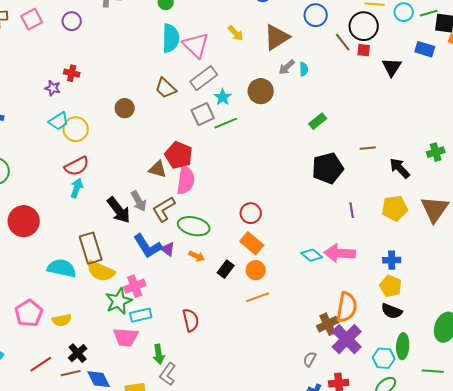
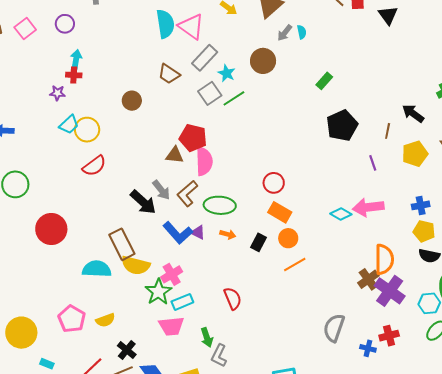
brown line: (368, 148) -> (388, 131), moved, turned -63
cyan arrow: (77, 188) -> (76, 59), moved
gray semicircle: (310, 359) -> (334, 328), moved, size x1.8

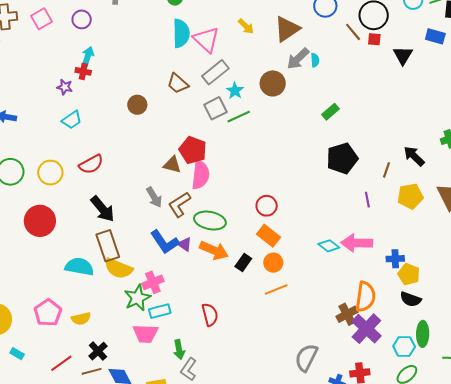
gray arrow: (285, 33) -> (298, 59), size x1.4
yellow circle: (87, 130) -> (50, 173), moved
black arrow: (143, 202) -> (103, 209), moved
blue cross: (421, 205) -> (395, 259), moved
orange arrow: (228, 234) -> (214, 250), size x1.8

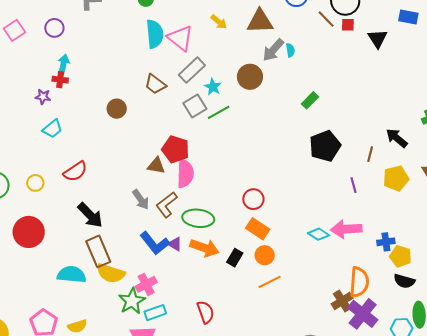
brown triangle: (287, 29) -> (260, 21), turned 36
yellow circle: (50, 173) -> (35, 183), size x0.7

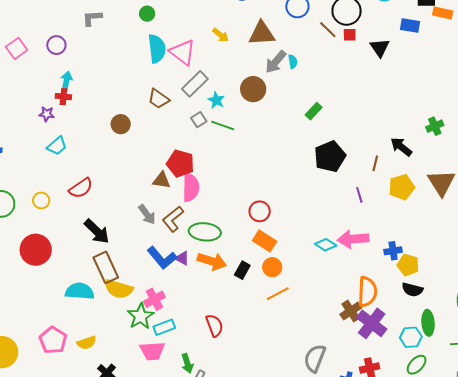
gray square: (195, 106) -> (199, 120), size x0.7
green line: (219, 112) -> (223, 126), turned 50

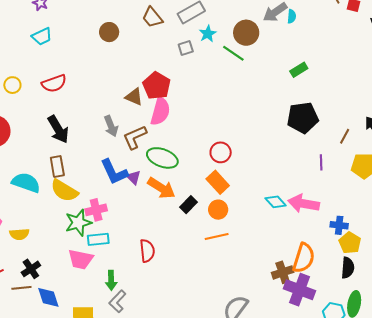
green line: (223, 126) -> (233, 53), moved
brown rectangle: (106, 267) -> (57, 166), size x0.7
black semicircle: (412, 290) -> (348, 268), turned -115
purple cross: (372, 323) -> (299, 290), turned -32

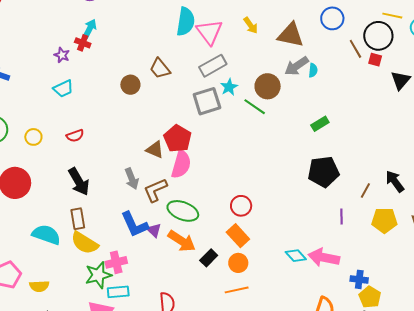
brown trapezoid: (152, 17) -> (160, 69), moved
gray square: (186, 48) -> (207, 101), size x1.8
red semicircle: (54, 83) -> (75, 136), size x0.7

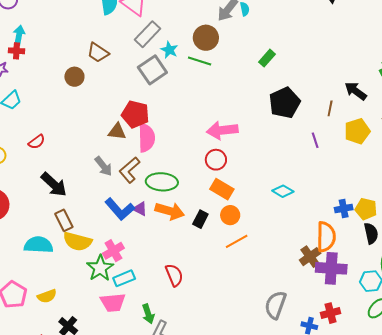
pink arrow: (324, 257) -> (222, 130), moved
blue cross: (359, 279) -> (344, 209), moved

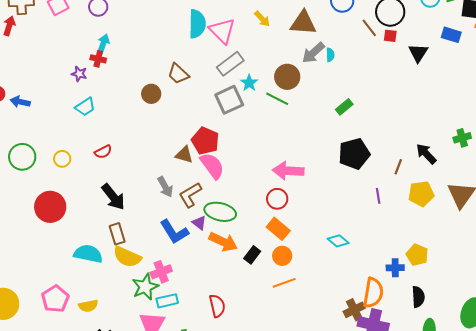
pink semicircle: (146, 138) -> (212, 166), turned -44
purple triangle: (140, 209) -> (199, 223), moved
yellow pentagon: (366, 209) -> (417, 255), moved

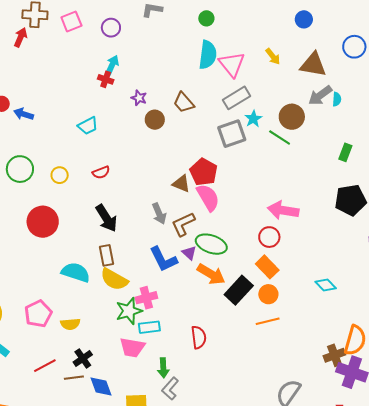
purple star: (79, 74) -> (139, 98), moved
green rectangle: (344, 107) -> (345, 152), turned -36
black rectangle: (252, 255) -> (239, 290), size x1.6

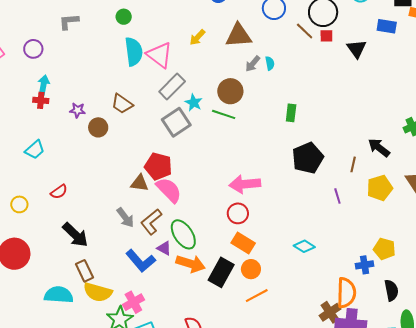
yellow arrow: (273, 56) -> (197, 37), turned 96
gray arrow: (320, 95) -> (253, 64), size x0.7
green ellipse: (211, 244) -> (183, 234), turned 52

